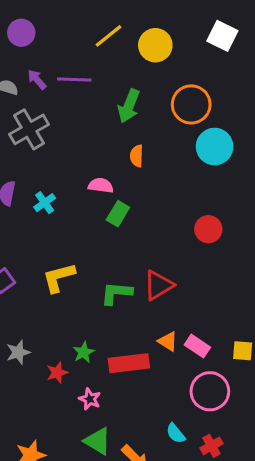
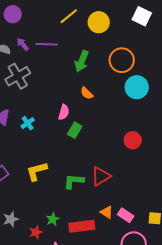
orange semicircle: (137, 156) -> (87, 93), turned -48
pink semicircle: (101, 186) -> (64, 112), turned 98

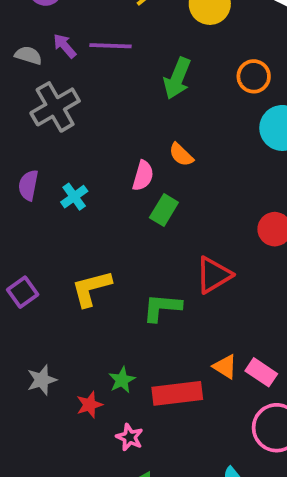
orange circle: (122, 60) -> (254, 76), size x0.7
orange semicircle: (87, 93) -> (181, 155), moved
red triangle: (101, 176) -> (214, 275), moved

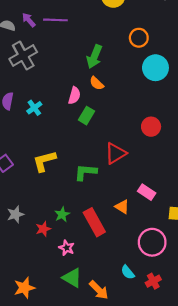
green arrow: (177, 78) -> (94, 57), moved
pink rectangle: (261, 372) -> (147, 192), moved
red rectangle: (177, 393) -> (94, 222), turned 68

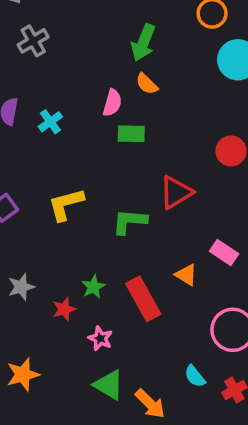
gray cross: (23, 56) -> (33, 41), size x0.7
green rectangle: (87, 116) -> (131, 134), turned 60
orange star: (24, 288) -> (23, 375), moved

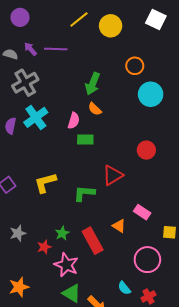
gray cross: (33, 41) -> (25, 83), size x1.4
cyan cross: (50, 122) -> (36, 117), moved, size x1.6
pink star: (100, 338) -> (66, 265), size x1.6

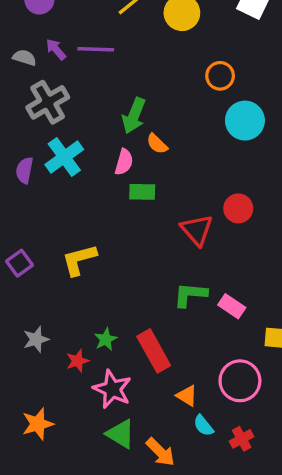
green arrow: (93, 84) -> (134, 116), moved
red triangle: (113, 175) -> (197, 230), moved, turned -40
green L-shape: (84, 193) -> (190, 295), moved
orange triangle: (119, 226) -> (187, 396), moved

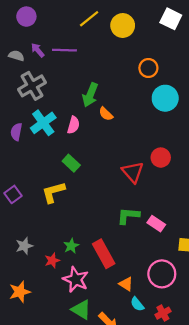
pink semicircle: (124, 162) -> (73, 125), moved
green rectangle: (142, 192) -> (71, 163), moved, turned 42
orange star: (38, 424) -> (20, 292), moved

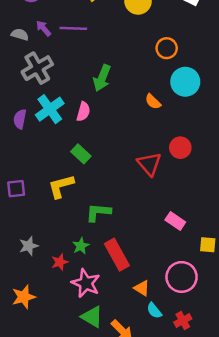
orange semicircle: (106, 114) -> (153, 102), moved
purple square: (13, 194) -> (16, 189), turned 30
green L-shape: (128, 216) -> (98, 212), moved

